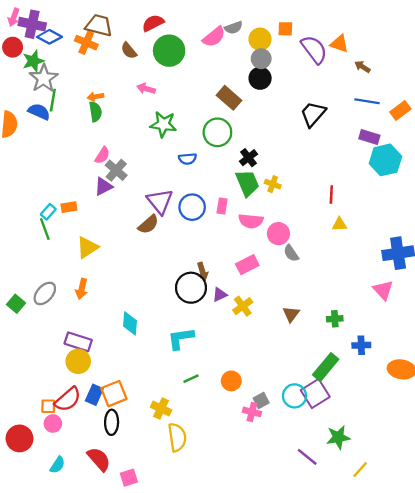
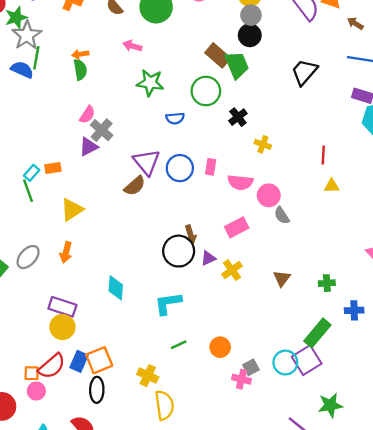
green trapezoid: (247, 183) -> (237, 65), moved

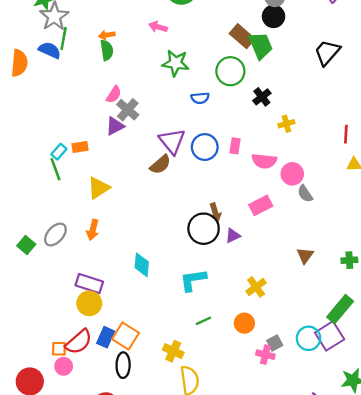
yellow cross: (263, 144) -> (286, 124), turned -35
yellow cross: (232, 270) -> (256, 287), moved
orange square: (99, 360) -> (125, 336), turned -36

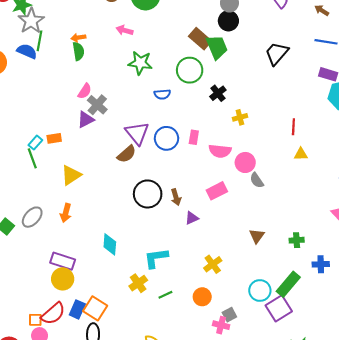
black circle: (204, 229) -> (148, 194), moved
cyan circle: (309, 338) -> (260, 291), moved
yellow cross: (173, 351) -> (138, 283), moved, turned 30

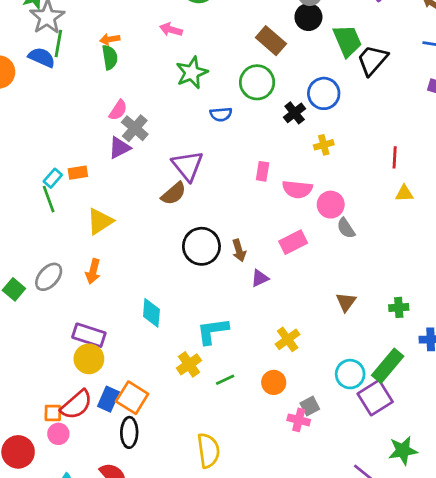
green trapezoid: (217, 47) -> (347, 41), moved
green star: (140, 63) -> (192, 73), turned -30
blue circle: (166, 138) -> (324, 93), moved

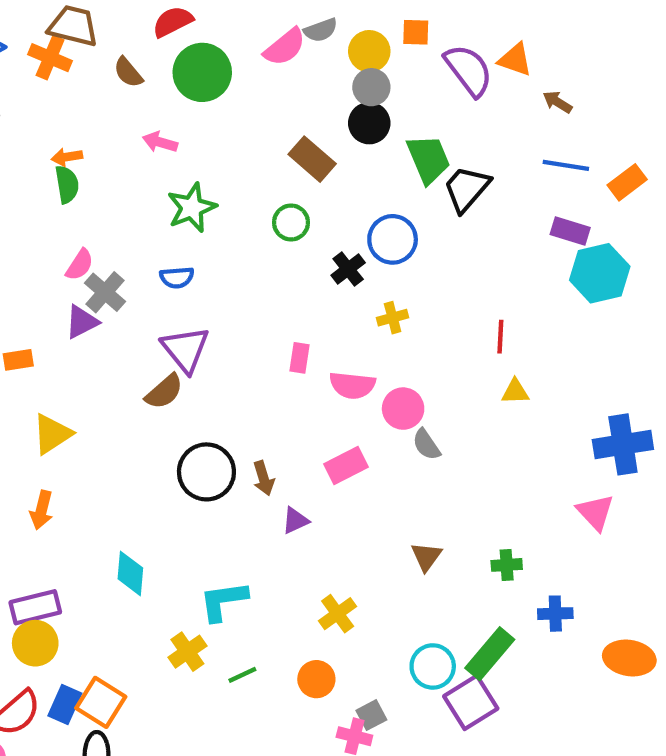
green circle: (257, 82) -> (291, 222), size x0.7
blue semicircle: (221, 114) -> (177, 277), moved
purple rectangle: (89, 335) -> (35, 607), turned -32

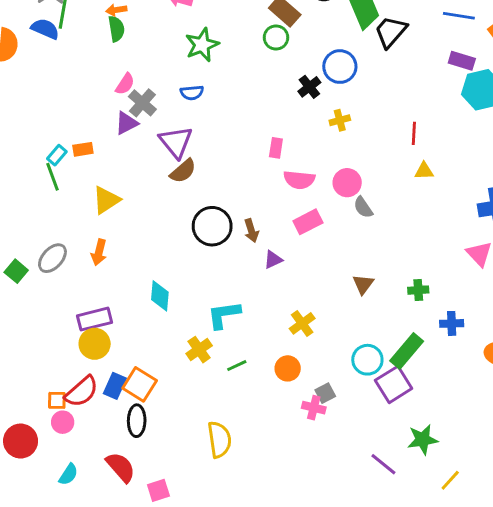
green circle: (291, 222) -> (276, 38), moved
purple triangle: (185, 349) -> (176, 142), moved
pink semicircle: (352, 385) -> (299, 180), moved

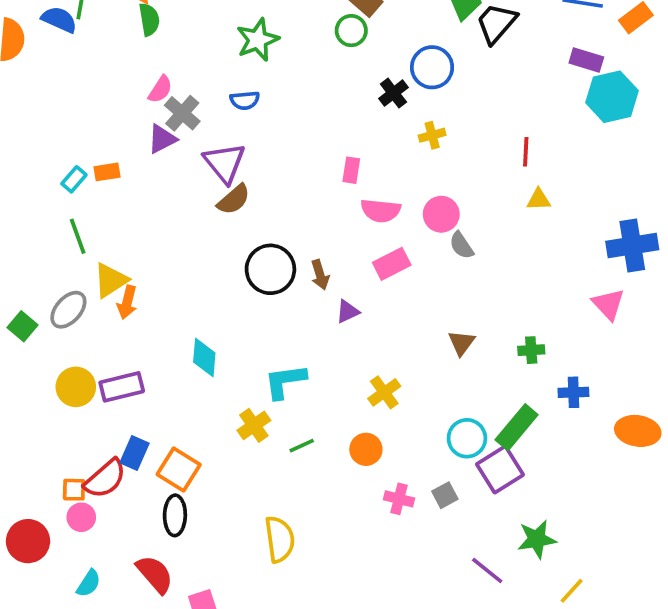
green line: (52, 177) -> (78, 236), moved
yellow triangle: (106, 200) -> (111, 280), moved
yellow circle: (95, 344) -> (76, 387), moved
blue rectangle: (115, 386) -> (135, 453), moved
gray square: (325, 393) -> (445, 495), moved

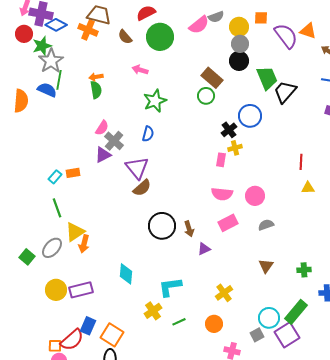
blue semicircle: (245, 100) -> (148, 134), turned -70
yellow cross: (432, 135) -> (235, 148), moved
pink rectangle: (351, 170) -> (221, 160), moved
gray semicircle: (461, 245) -> (266, 225), moved, turned 105
gray square: (445, 495) -> (257, 335), moved

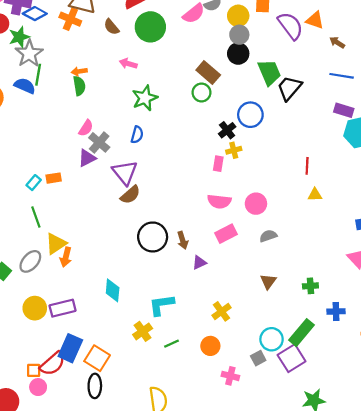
blue rectangle: (88, 326) -> (70, 348), size x1.4

